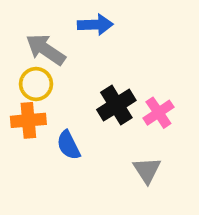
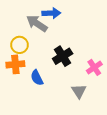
gray arrow: (46, 50) -> (37, 23), moved
pink cross: (158, 113) -> (94, 67), moved

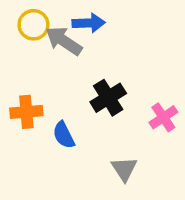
yellow circle: (19, 45) -> (33, 25), moved
gray triangle: (79, 91) -> (124, 169), moved

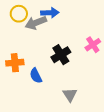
gray arrow: (64, 41) -> (36, 23), turned -55
pink cross: (163, 117) -> (93, 45), moved

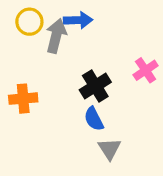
gray arrow: (36, 23) -> (56, 36), turned 125
blue semicircle: (36, 76) -> (94, 119), moved

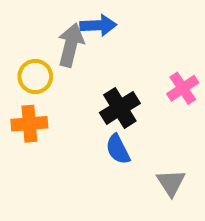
yellow circle: (29, 22) -> (35, 76), moved
gray triangle: (109, 149) -> (171, 183), moved

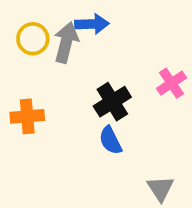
yellow circle: (35, 76) -> (33, 39), moved
gray triangle: (171, 183) -> (160, 189), moved

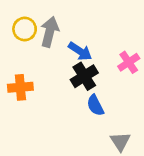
blue arrow: (92, 24) -> (80, 51), moved, turned 35
blue semicircle: (110, 140) -> (95, 105), moved

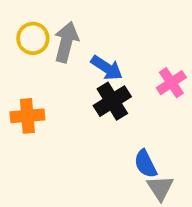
blue semicircle: (95, 105) -> (145, 164), moved

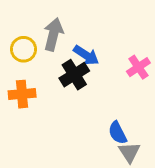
yellow circle: (33, 38) -> (24, 49), moved
black cross: (112, 101) -> (74, 75), moved

